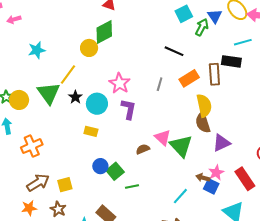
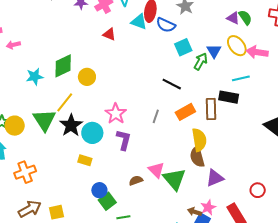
green diamond: (104, 32) -> (63, 66), moved
black star: (75, 97) -> (71, 125), size x1.6
blue circle: (100, 166) -> (99, 190), moved

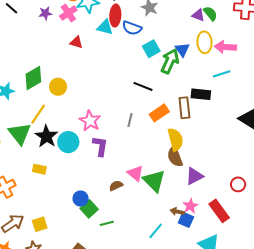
yellow ellipse: (237, 46) -> (204, 42), turned 40
green arrow: (201, 61) -> (170, 61), size x1.4
cyan line: (241, 78) -> (222, 74), moved
yellow rectangle: (85, 160) -> (39, 169), moved

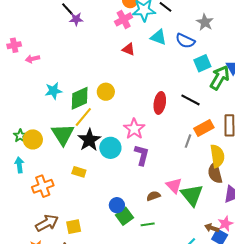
purple star: (45, 13) -> (76, 19), moved
red ellipse: (115, 16) -> (160, 103), moved
green diamond: (33, 78) -> (80, 98), moved
gray line: (130, 120) -> (188, 141), moved
green line: (107, 223) -> (148, 224), moved

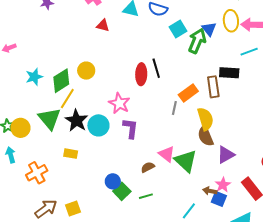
black line: (190, 100) -> (156, 68), moved, turned 54

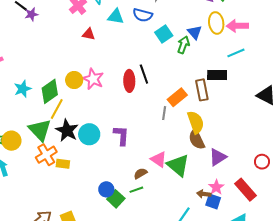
green arrow: (197, 41) -> (183, 45), size x0.7
pink star: (119, 103) -> (93, 79), moved
orange cross: (37, 173) -> (46, 155), moved
green line: (146, 196) -> (136, 190), moved

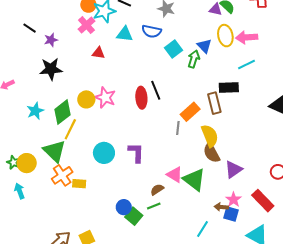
purple star: (31, 14) -> (51, 40), moved
black star: (67, 130) -> (51, 69), moved, turned -30

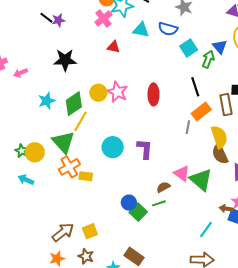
purple star: (51, 40) -> (58, 20), moved
black line: (156, 90) -> (195, 87), moved
cyan arrow: (19, 191) -> (26, 180), turned -49

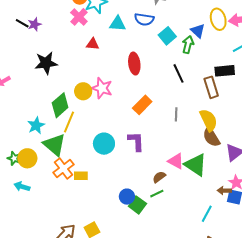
red ellipse: (154, 94) -> (134, 64), moved
cyan star: (47, 101) -> (36, 125), moved
orange rectangle: (201, 112) -> (142, 105), moved

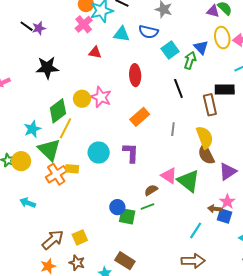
yellow rectangle: (81, 176) -> (72, 169), moved
cyan arrow: (22, 187) -> (28, 203), moved
green square: (137, 205) -> (127, 216), turned -30

